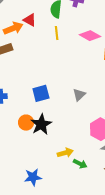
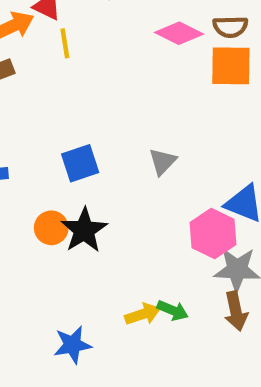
yellow line: (57, 33) -> (65, 43), moved
yellow arrow: (65, 153) -> (143, 314), moved

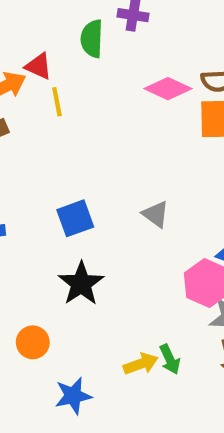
gray triangle: (163, 162) -> (156, 214), turned -36
orange circle: (51, 228) -> (33, 342), moved
green arrow: (173, 310) -> (170, 359), turned 44

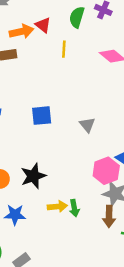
yellow line: (57, 102) -> (64, 49), moved
black star: (81, 284) -> (33, 176), moved

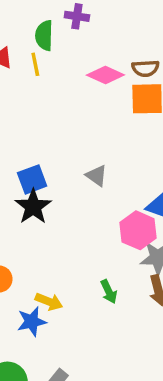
yellow line: (64, 49) -> (35, 64), moved
black star: (33, 176) -> (33, 207), moved
yellow arrow: (57, 207) -> (49, 302), moved, turned 42

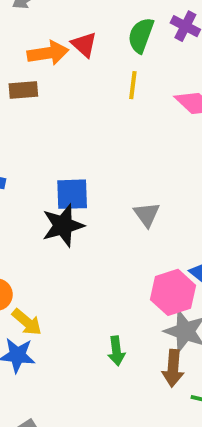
yellow line: (35, 64) -> (133, 85), moved
yellow arrow: (49, 302) -> (27, 322), moved

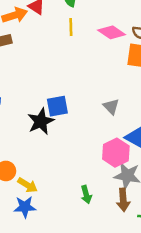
blue square: (72, 194) -> (57, 106), moved
gray triangle: (147, 214) -> (111, 107), moved

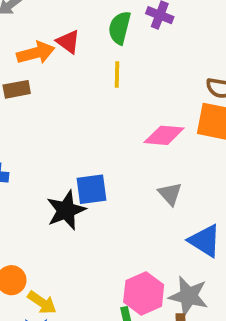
pink diamond: (112, 32) -> (164, 135), moved, turned -32
pink hexagon: (116, 153) -> (144, 293), moved

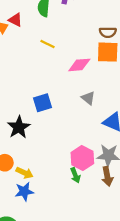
yellow line: (117, 74) -> (47, 44), moved, turned -56
black star: (66, 210) -> (19, 127), moved

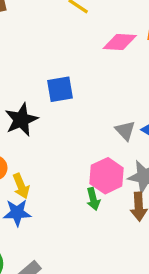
gray triangle: (88, 98) -> (125, 130), moved
yellow arrow: (25, 173) -> (21, 186), turned 35

